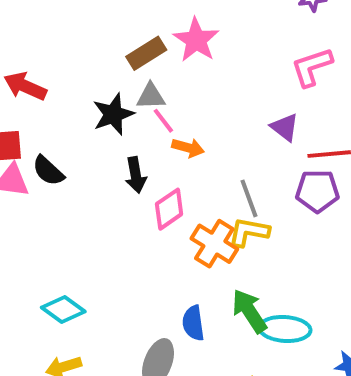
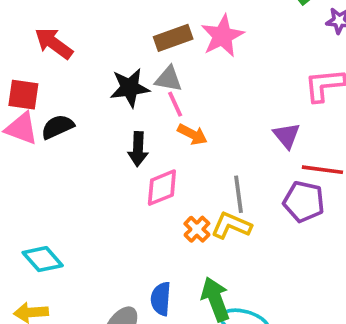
black semicircle: (48, 171) -> (57, 127), turned 100
orange cross: (214, 244) -> (197, 229), size x0.6

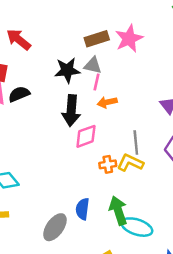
pink line: (175, 104) -> (96, 82), turned 35
orange arrow: (192, 134) -> (107, 102), turned 138
black arrow: (138, 149) -> (71, 111), size x1.4
orange cross: (197, 229) -> (108, 164), turned 35

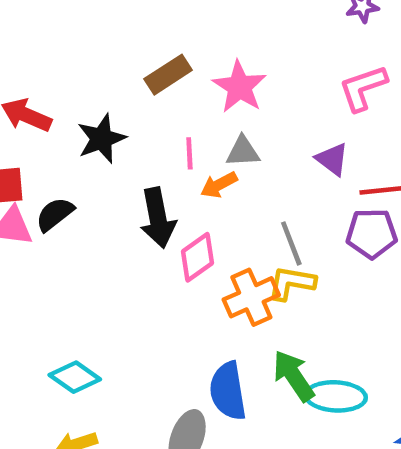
pink star: (129, 39) -> (239, 87), moved
gray triangle: (93, 65) -> (243, 152), moved
black star: (67, 70) -> (101, 139), moved
orange cross: (108, 164) -> (251, 297), size x1.6
blue semicircle: (82, 209) -> (228, 391), size x1.4

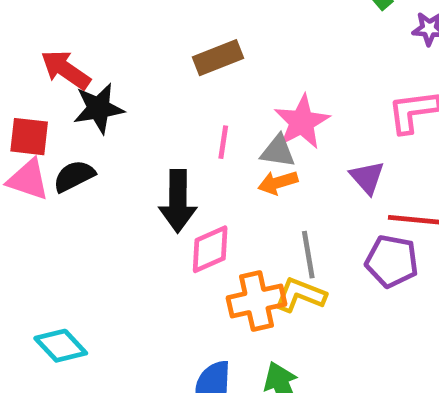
pink star: (239, 87) -> (302, 122), moved
black star: (101, 139) -> (99, 108), moved
orange arrow: (219, 185) -> (278, 183), moved

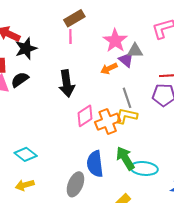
pink line: (223, 142) -> (70, 37), moved
gray triangle: (278, 151) -> (135, 51), moved
purple triangle: (367, 178) -> (126, 60), moved
pink diamond: (210, 249) -> (85, 116), moved

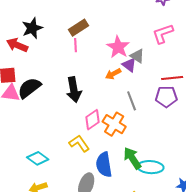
black star: (26, 48) -> (32, 28), moved
gray triangle: (135, 51) -> (137, 56), turned 35
black semicircle: (20, 80) -> (29, 88), size x1.4
yellow L-shape: (126, 116) -> (79, 143), moved, turned 45
orange cross: (108, 122) -> (114, 124), turned -35

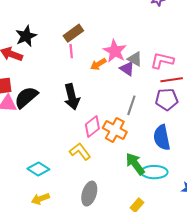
pink L-shape: (163, 34) -> (162, 61), moved, turned 35
orange arrow: (113, 74) -> (98, 64), moved
gray line: (132, 101) -> (131, 105), turned 42
blue semicircle: (104, 165) -> (162, 138), moved

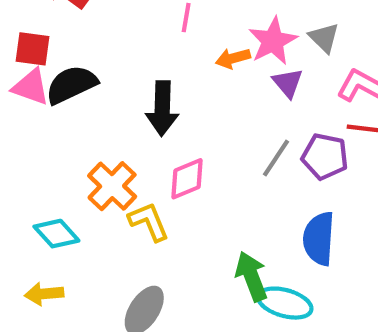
gray triangle: (135, 59) -> (324, 38), moved
purple pentagon: (167, 99) -> (325, 157), moved
orange cross: (115, 130) -> (112, 186), moved

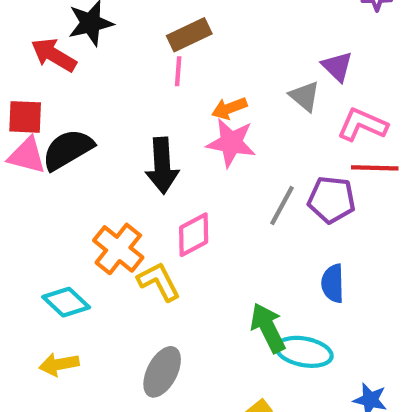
gray triangle: (324, 38) -> (305, 96), moved
pink star: (273, 41) -> (231, 143), moved, turned -30
purple triangle: (288, 83) -> (337, 66), moved
blue semicircle: (319, 239) -> (333, 283), size x0.7

